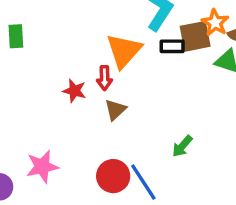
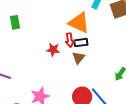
black rectangle: (172, 46) -> (81, 43), moved
orange triangle: (124, 51) -> (79, 23), turned -40

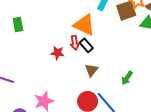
black rectangle: (81, 43) -> (86, 45), turned 56
brown triangle: (78, 58) -> (91, 70), moved

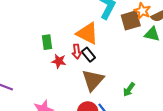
green rectangle: (18, 24) -> (47, 42), moved
brown triangle: (91, 70) -> (93, 80), size x1.6

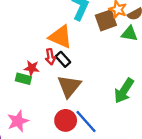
green rectangle: (47, 42) -> (23, 79), moved, turned -64
green arrow: (129, 89) -> (124, 91), moved, size x1.6

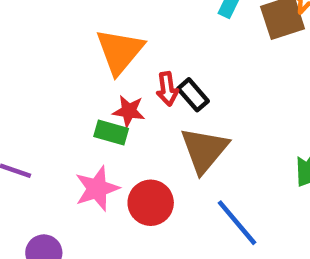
orange triangle: (60, 37) -> (120, 51), moved, turned 45
red circle: (66, 120) -> (151, 203), moved
pink star: (18, 121) -> (97, 189), moved

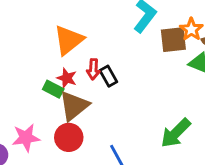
brown triangle: (204, 150) -> (74, 106), moved
pink star: (97, 189) -> (26, 138), moved

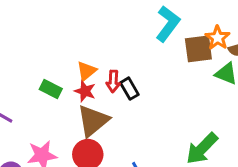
orange triangle: (69, 40) -> (87, 71), moved, size x0.6
green rectangle: (53, 89) -> (51, 89), moved

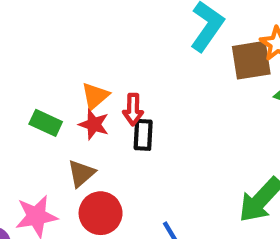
black rectangle: (129, 89) -> (143, 135), moved, turned 35
brown triangle: (93, 121) -> (81, 173), moved, size x0.6

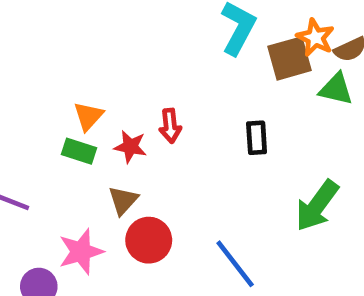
orange triangle: (95, 96) -> (88, 116), moved
black rectangle: (143, 135) -> (257, 138), moved

